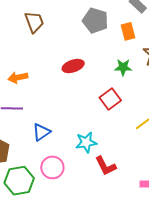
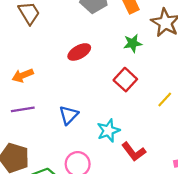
blue triangle: (41, 132) -> (69, 115), moved

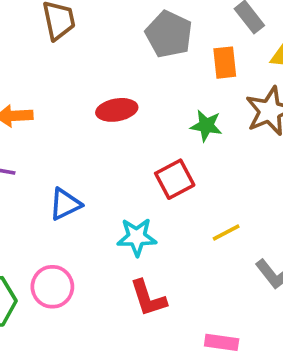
cyan star: (108, 131) -> (137, 237), moved

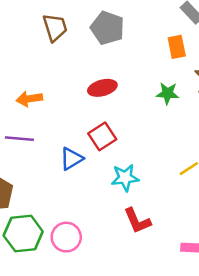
gray pentagon: (169, 34) -> (107, 28), moved
red square: (175, 179) -> (102, 136), moved
pink circle: (52, 287) -> (66, 237), moved

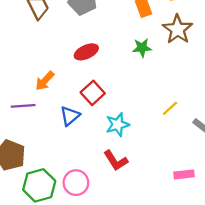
orange arrow: (29, 99) -> (45, 81), moved, turned -30
red L-shape: (137, 221) -> (116, 161), moved

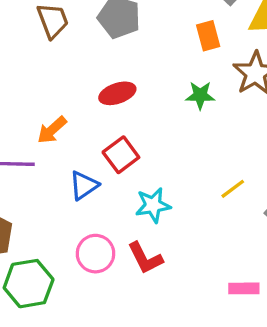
pink circle: (76, 183) -> (95, 254), moved

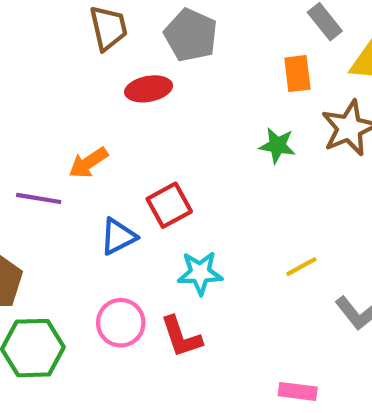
red ellipse: (117, 93) -> (149, 89), moved

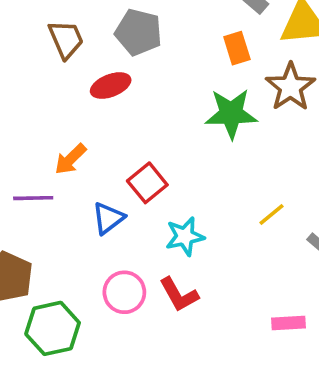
green star: (277, 146) -> (231, 114), size x1.6

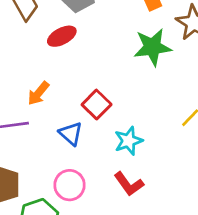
blue triangle: (108, 218) -> (71, 134), turned -35
pink circle: (124, 292) -> (70, 185), moved

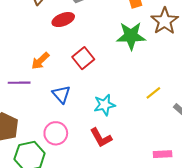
red square: (97, 104) -> (83, 58), moved

